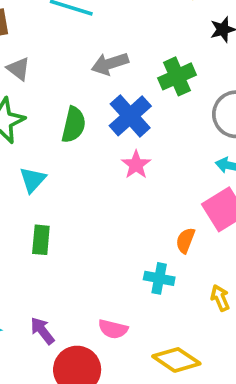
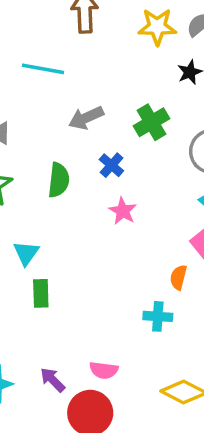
blue cross: (130, 116) -> (111, 165), size x0.6
cyan triangle: (33, 180) -> (26, 253), moved
pink semicircle: (113, 329) -> (104, 370), moved

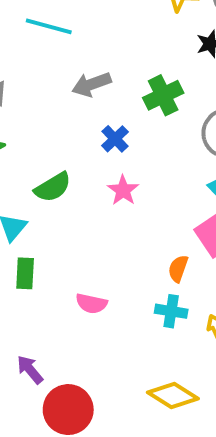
green semicircle: (59, 180) -> (53, 187), moved, turned 48
cyan cross: (158, 316) -> (171, 311), moved
pink semicircle: (104, 370) -> (91, 304), moved

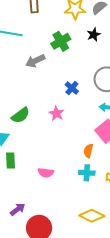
green cross: (163, 95) -> (61, 41), moved
blue cross: (115, 139) -> (72, 88), moved
purple arrow: (30, 370) -> (18, 209), turned 98

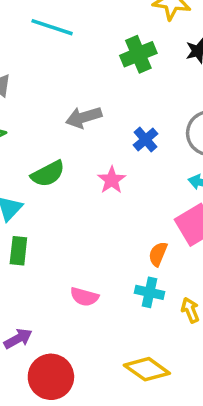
gray arrow: (35, 61) -> (84, 117), moved
pink semicircle: (46, 173) -> (84, 297), moved

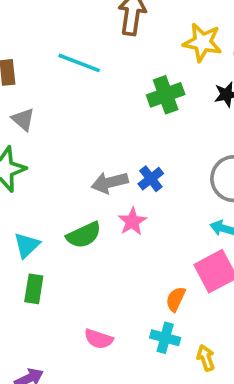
gray arrow: (84, 117) -> (110, 183), moved
blue cross: (145, 139) -> (151, 179), moved
green semicircle: (48, 174) -> (84, 235), moved

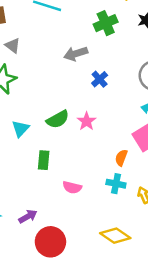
gray arrow: (110, 183) -> (76, 54), moved
pink star: (132, 221) -> (87, 121), moved
green rectangle: (34, 289) -> (44, 160), moved

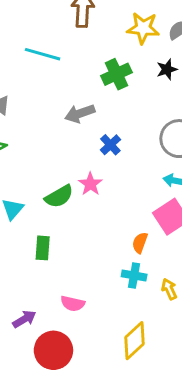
pink star: (87, 121) -> (90, 184), moved
pink semicircle: (72, 187) -> (73, 304), moved
yellow diamond: (115, 236) -> (135, 341), turned -76

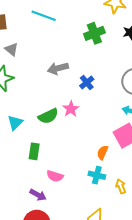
gray arrow: (80, 113) -> (58, 68), moved
pink semicircle: (73, 304) -> (55, 176), moved
purple arrow: (24, 319) -> (38, 195), moved, turned 56

